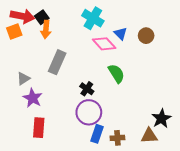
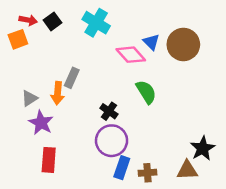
red arrow: (22, 16) -> (28, 20), size x0.6
cyan cross: (93, 18) -> (96, 23), moved
orange arrow: (46, 29) -> (58, 93), moved
brown circle: (146, 36) -> (183, 44), size x1.6
gray rectangle: (57, 62) -> (72, 78), size x0.7

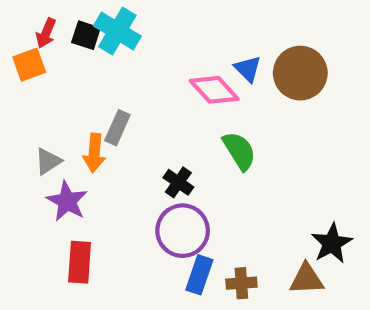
red arrow: (28, 20) -> (46, 33), turned 102
black square: (53, 21) -> (86, 35), turned -36
cyan cross: (96, 23) -> (117, 31), moved

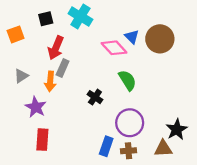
cyan cross: (117, 31) -> (80, 17), moved
red arrow: (46, 33) -> (56, 48), moved, size x1.5
black square: (86, 35) -> (46, 19), turned -32
gray triangle: (48, 161) -> (21, 76), moved
purple circle: (183, 231) -> (130, 123), moved

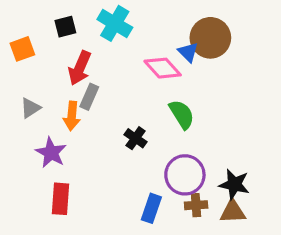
brown circle: (160, 39) -> (210, 38), moved
black star: (177, 129) -> (234, 184), moved, turned -30
brown cross: (129, 151) -> (196, 205), moved

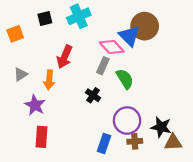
cyan cross: (115, 23) -> (79, 16), turned 35
blue triangle: (188, 52) -> (129, 36), size x1.5
red arrow: (80, 68) -> (65, 57), moved
gray rectangle: (89, 97) -> (103, 66), moved
brown triangle: (233, 212) -> (173, 142), moved

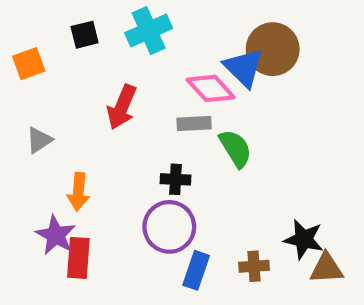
gray rectangle: (103, 66) -> (194, 124), turned 63
orange arrow: (49, 80) -> (78, 192), moved
black cross: (93, 95) -> (175, 179), turned -32
purple star: (35, 105) -> (56, 235), moved
purple circle: (127, 120) -> (169, 227), moved

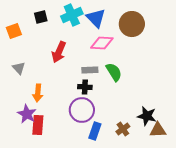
blue triangle: (244, 68) -> (96, 18), moved
pink diamond: (211, 88) -> (102, 43), turned -45
gray rectangle: (194, 124) -> (90, 70), moved
gray triangle: (39, 140) -> (19, 68), turned -40
brown cross: (254, 266) -> (123, 129), turned -32

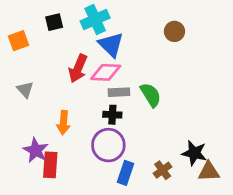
blue triangle: (96, 18) -> (111, 45), moved
brown circle: (132, 24) -> (174, 31), size x0.6
pink diamond: (102, 43) -> (106, 72), moved
orange arrow: (38, 93) -> (63, 123), moved

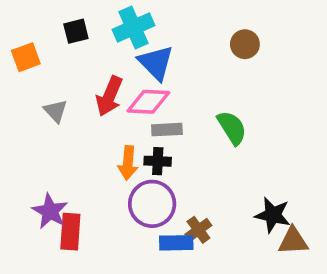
gray triangle: (25, 90) -> (56, 111), moved
green semicircle: (151, 95) -> (232, 128), moved
orange arrow: (63, 123) -> (128, 163), moved
brown cross: (163, 170) -> (198, 230), moved
blue rectangle: (126, 173) -> (176, 243), turned 70

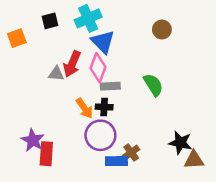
pink diamond: (148, 102) -> (98, 68), turned -72
gray triangle: (56, 111) -> (56, 74), moved, turned -42
orange arrow: (128, 163) -> (84, 108), turned -40

